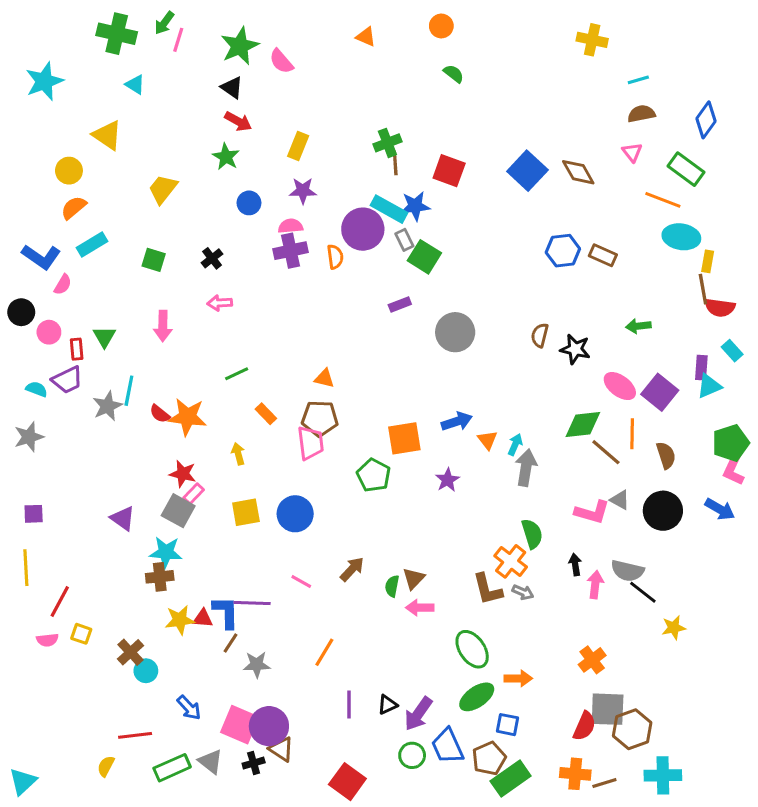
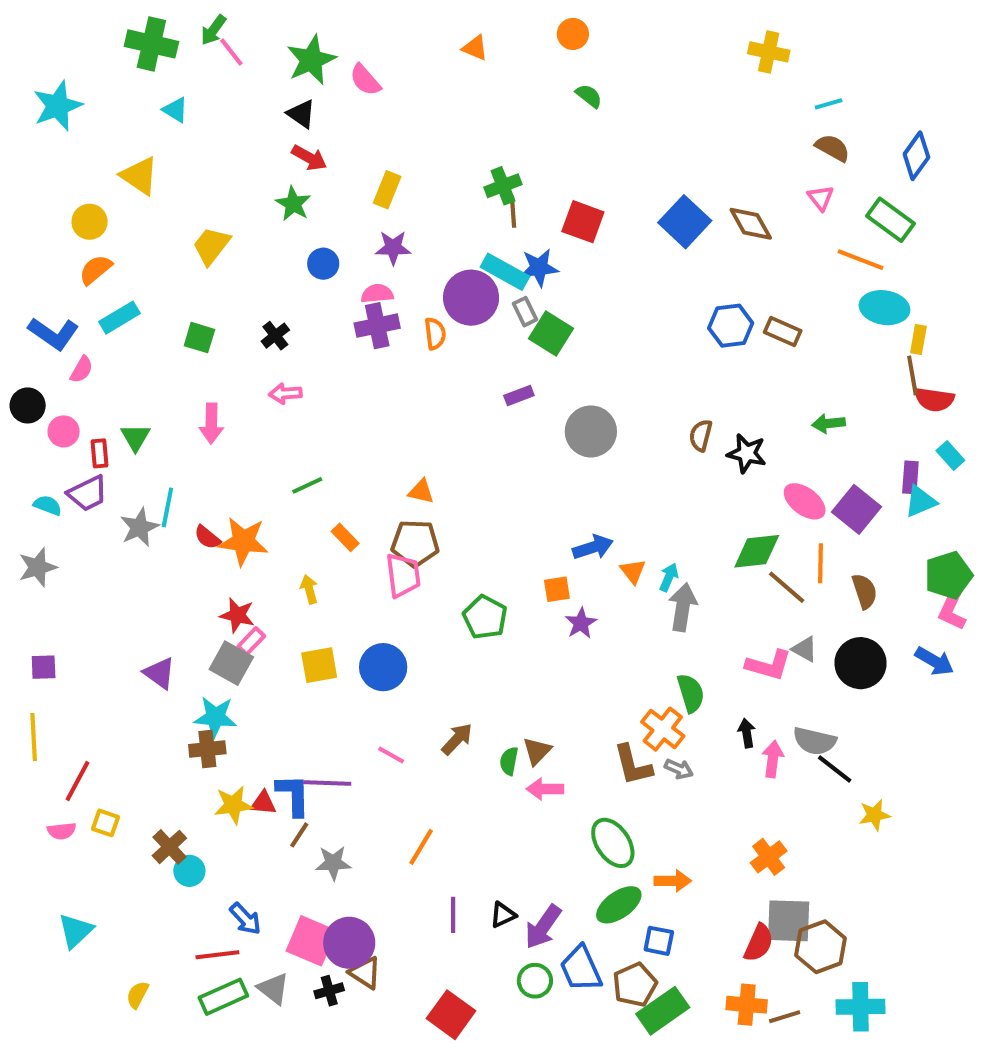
pink line: (178, 40) -> (231, 52), turned -55
brown semicircle: (641, 114) -> (833, 148), turned 40
orange square: (404, 438) -> (557, 589), moved, size x0.6
red line: (135, 735) -> (217, 955), moved
cyan triangle: (23, 782) -> (76, 931), moved

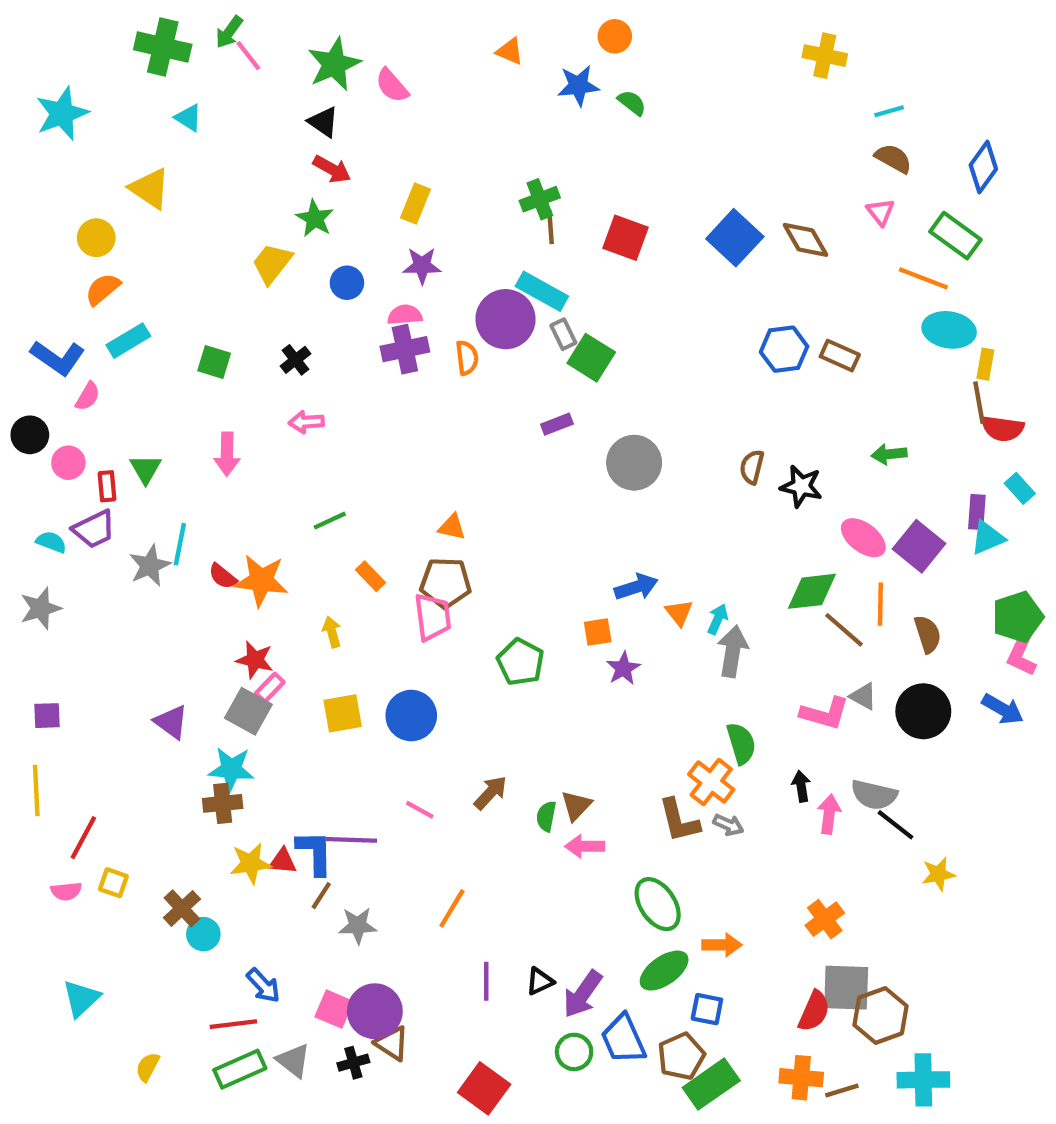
yellow trapezoid: (211, 246) -> (272, 263), moved
blue star: (539, 268) -> (578, 86), moved
pink square: (311, 941) -> (334, 1009), size x0.7

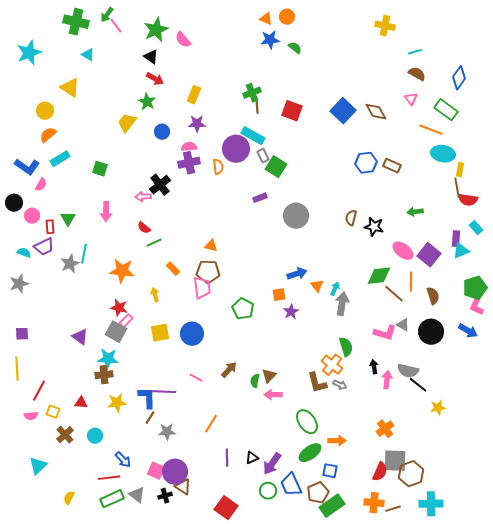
orange triangle: (510, 51) -> (266, 19), moved
black cross: (296, 360) -> (160, 185), moved, size x1.5
red semicircle: (223, 576) -> (144, 228), moved
red triangle: (283, 861) -> (81, 403), moved
brown cross: (182, 908) -> (65, 435), moved

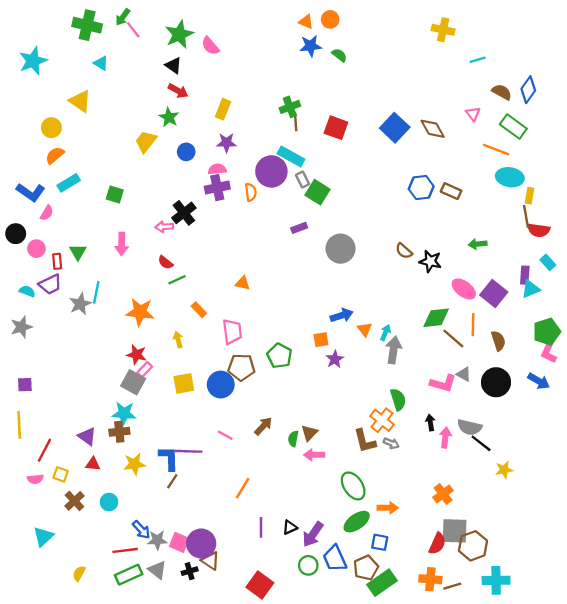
brown semicircle: (417, 74) -> (502, 92), moved
brown semicircle: (351, 218) -> (404, 251), turned -63
brown pentagon: (208, 272) -> (241, 367), moved
purple triangle: (80, 337) -> (87, 436), moved
gray star: (167, 432) -> (157, 540), moved

